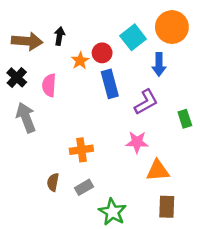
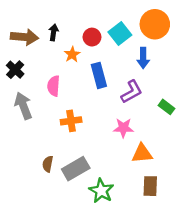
red circle: (102, 53) -> (92, 37), moved
pink semicircle: (49, 85) -> (54, 86), moved
green rectangle: (185, 119) -> (166, 107), turned -35
orange cross: (81, 150) -> (71, 121), moved
gray rectangle: (84, 187) -> (76, 169), size x1.6

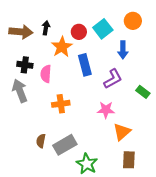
orange circle: (155, 24) -> (133, 21), size x0.7
orange star: (72, 54) -> (62, 47), size x1.5
black cross: (15, 70) -> (25, 65), moved, turned -35
orange triangle: (142, 153) -> (122, 132), turned -36

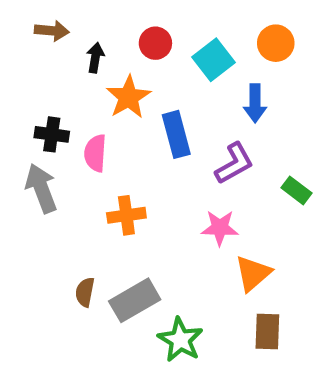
brown arrow: (21, 32) -> (52, 31), moved, size x0.7
red circle: (79, 32) -> (155, 43), moved

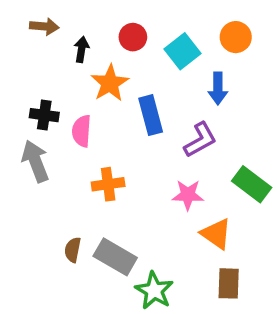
green rectangle: (296, 190) -> (252, 184), moved, size x1.5
orange triangle: (253, 273) -> (216, 234), turned -44
gray rectangle: (135, 300) -> (115, 257), turned 60

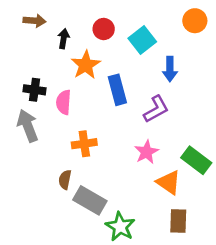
orange circle: (236, 37) -> (195, 21), moved
green rectangle: (252, 184) -> (196, 160), moved
pink star: (188, 195) -> (146, 152), turned -30
brown semicircle: (73, 250) -> (65, 180), moved

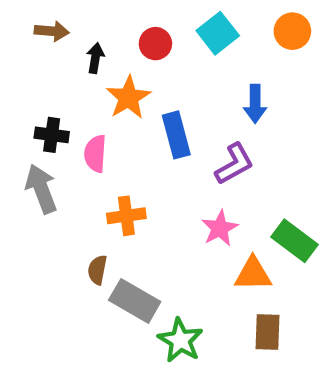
cyan square: (142, 40) -> (218, 33), moved
orange triangle: (169, 182) -> (253, 274), turned -36

